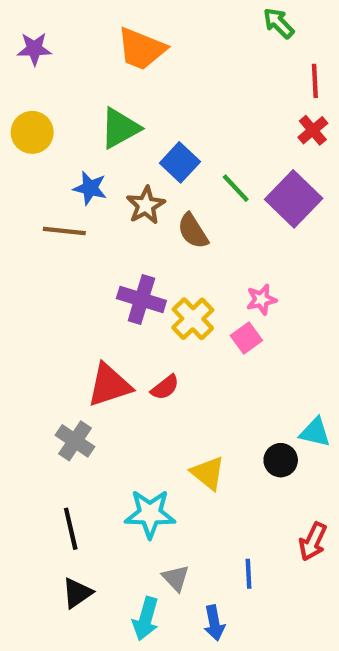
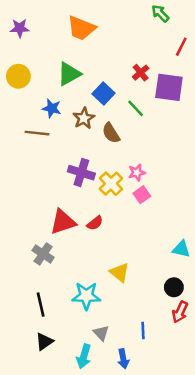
red line: (315, 81) -> (181, 47), turned 30
red cross: (313, 130) -> (141, 73), moved
purple square: (294, 199) -> (169, 87), moved, turned -36
pink star: (261, 299) -> (137, 173), moved
black circle: (281, 460) -> (174, 287), moved

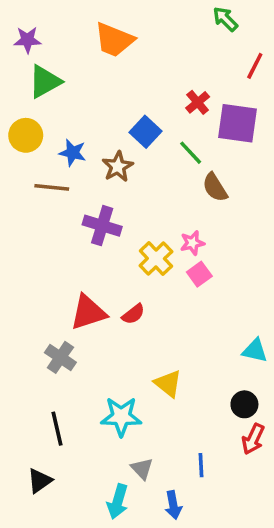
green triangle: (69, 74) -> (45, 82), moved
yellow circle: (18, 76) -> (26, 135), moved
brown semicircle: (111, 133) -> (215, 187), moved
purple cross: (81, 173) -> (102, 226), moved
black triangle: (44, 342) -> (40, 481), moved

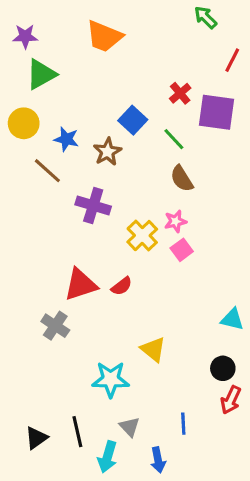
brown line: (52, 187) -> (47, 171), turned 36
brown semicircle: (215, 187) -> (182, 179), moved
black line: (57, 429) -> (77, 432), moved

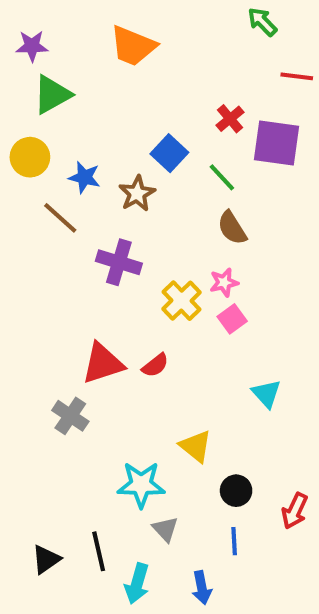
red line: (232, 60) -> (297, 76), turned 70
cyan triangle: (232, 319) -> (266, 394), moved, turned 35
black circle: (223, 368) -> (236, 491), moved
gray triangle: (130, 427) -> (165, 529), moved

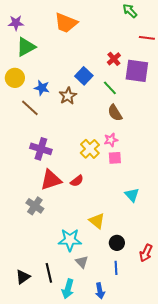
purple cross: (119, 262) -> (41, 149), moved
pink square: (232, 319) -> (115, 158), turned 32

